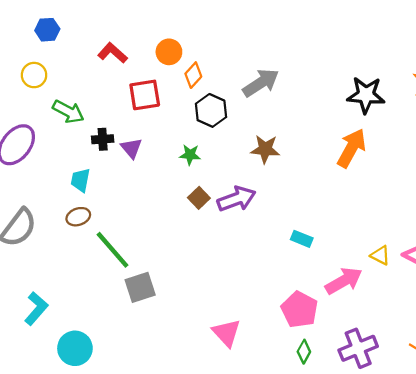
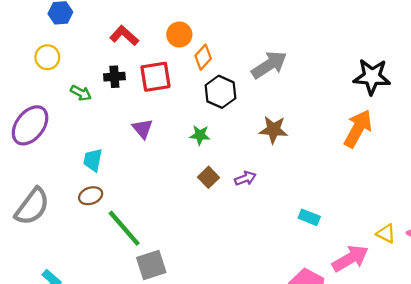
green arrow: (68, 112) -> (81, 93), size x0.7
black cross: (103, 139) -> (114, 77), moved
purple arrow: (236, 199) -> (245, 178), size x0.6

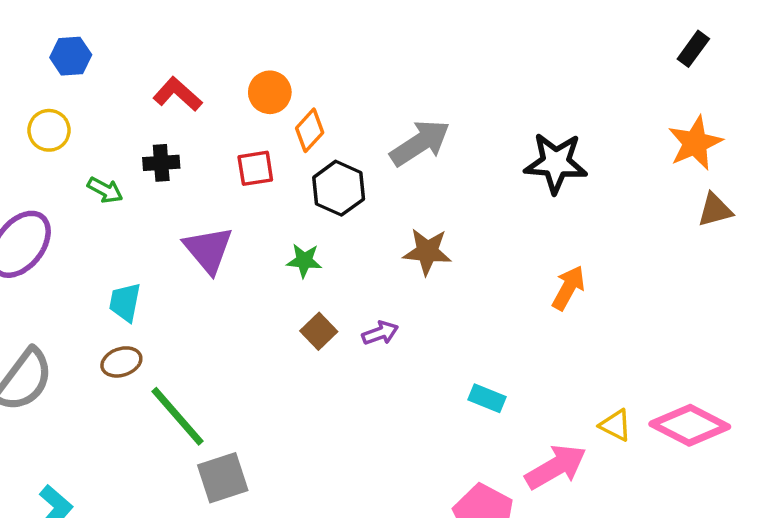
red square: (156, 77) -> (255, 168), moved, size x0.7
black star: (372, 77) -> (556, 163), moved
purple triangle: (143, 129) -> (208, 250), size x1.4
orange arrow: (358, 129) -> (568, 288), moved, size x0.7

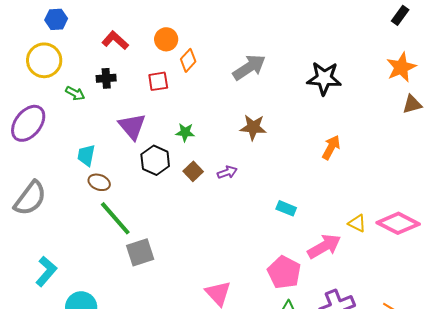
yellow circle: (49, 130) -> (44, 60), size x1.5
black hexagon: (339, 188) -> (155, 160), moved
brown ellipse: (121, 362) -> (99, 182), moved, turned 40

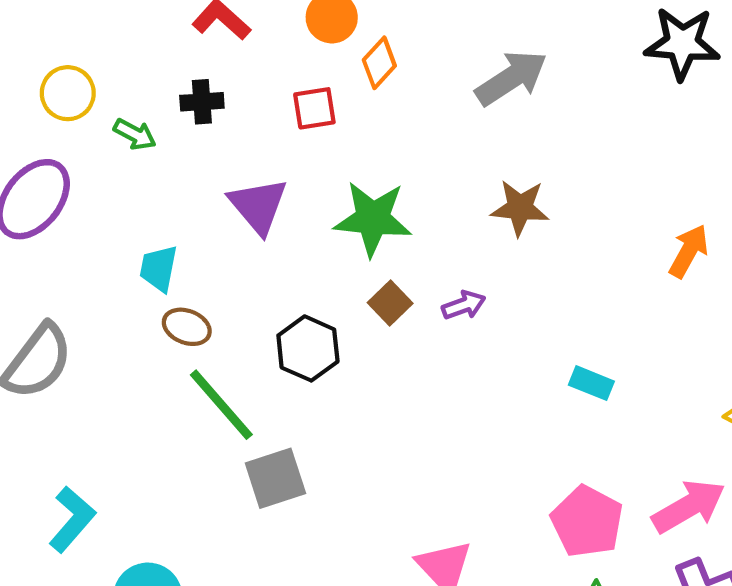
yellow circle: (44, 60) -> (68, 93), moved, size x0.7
black star: (324, 78) -> (682, 43), moved
green star: (185, 132) -> (373, 219), size x1.8
black hexagon: (155, 160) -> (308, 348), moved
pink arrow: (324, 246) -> (689, 506), moved

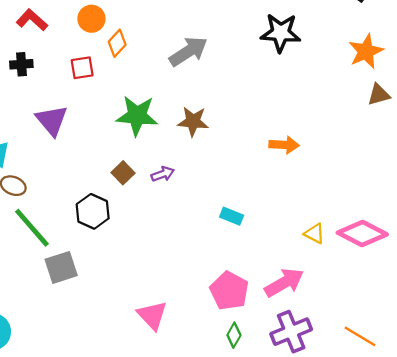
green star: (373, 219) -> (137, 116), moved
orange arrow: (689, 251) -> (284, 145), turned 64
black hexagon: (308, 348) -> (93, 211), moved

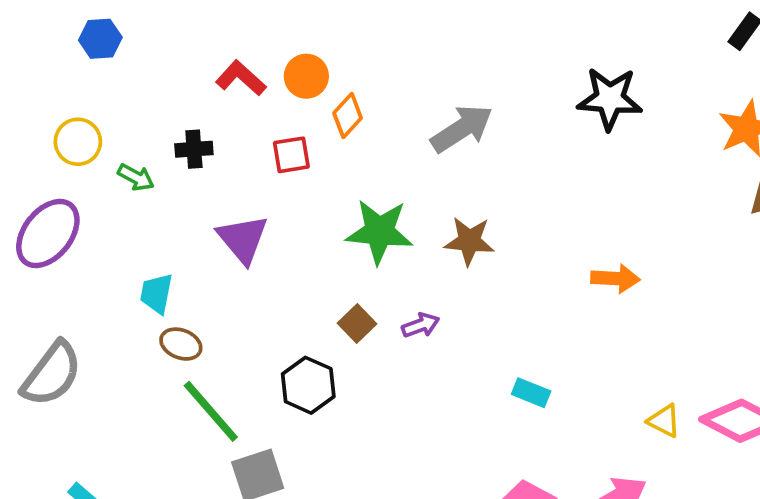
red L-shape: (32, 20) -> (241, 78), moved

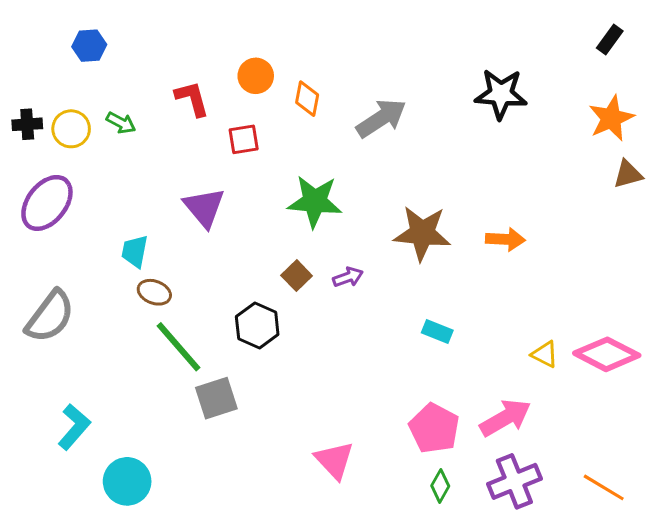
red L-shape: (241, 78) -> (192, 99), moved, turned 33
orange diamond: (348, 116) -> (307, 99), moved, turned -32
black cross: (194, 149) -> (27, 124), moved
green arrow: (136, 177) -> (121, 123), moved
brown star: (469, 241) -> (422, 233), moved, size x1.4

